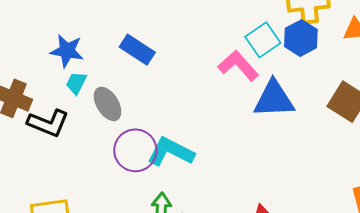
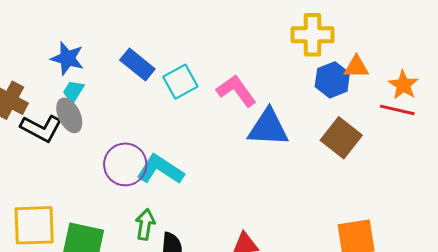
blue hexagon: (301, 38) -> (332, 80), moved
cyan square: (263, 40) -> (180, 82), moved
gray ellipse: (108, 104) -> (69, 115), moved

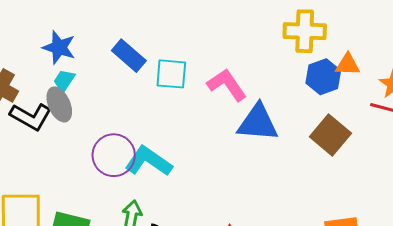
cyan square: (180, 82) -> (171, 74), turned 32

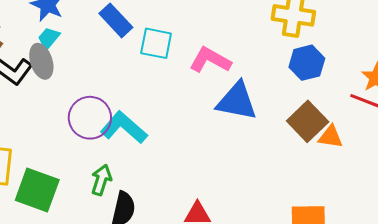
orange triangle: (348, 65) -> (331, 137), moved
pink L-shape: (227, 85) -> (210, 60), turned -33

